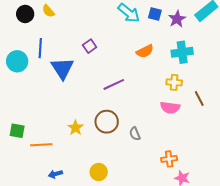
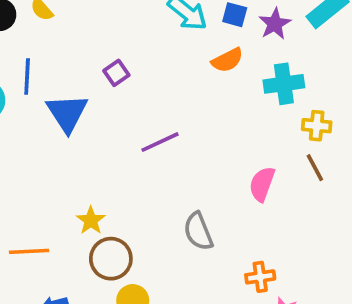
orange semicircle: (145, 51) -> (227, 60), moved
yellow cross: (174, 82) -> (317, 126), moved
pink semicircle: (170, 108) -> (262, 184), turned 102
brown circle: (107, 122) -> (111, 259), moved
gray semicircle: (135, 134) -> (198, 231), size x1.5

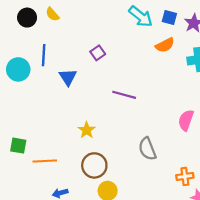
blue triangle: (67, 113) -> (68, 77), size x0.7
purple line: (160, 142) -> (124, 95), turned 40
yellow star: (91, 220) -> (87, 130), moved

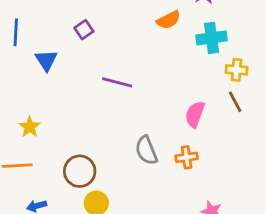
yellow star: (87, 130) -> (30, 127), moved
orange cross: (185, 176) -> (187, 157), moved

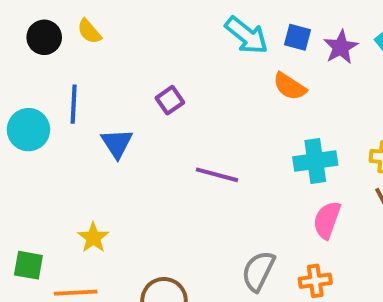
orange semicircle: (168, 20) -> (290, 86), turned 60
cyan cross: (212, 38) -> (315, 161), moved
gray semicircle: (146, 150) -> (258, 271), turned 48

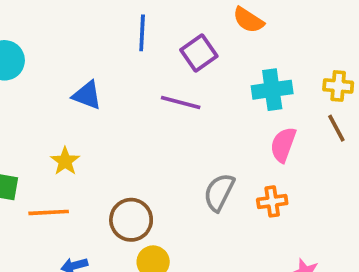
purple square: (170, 100) -> (199, 53), moved, size x1.4
blue line: (74, 104) -> (142, 33), moved
blue triangle: (117, 143) -> (87, 95), moved, turned -36

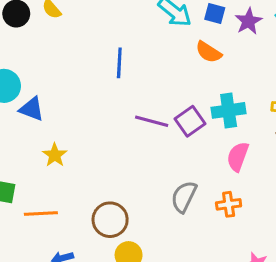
purple square: (199, 53) -> (190, 121), moved
blue triangle: (87, 95) -> (32, 109), moved
yellow star: (65, 161) -> (55, 155), moved

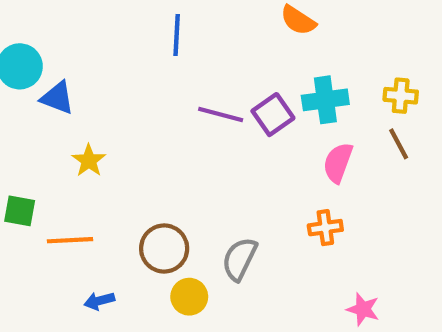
gray semicircle: (184, 197) -> (239, 259), moved

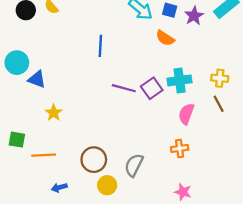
pink star: (363, 309) -> (183, 192), moved

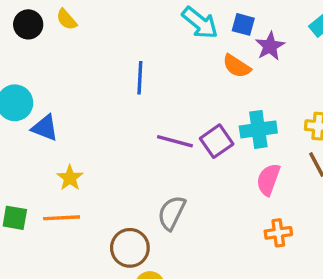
purple star: (194, 16) -> (270, 46), moved
orange cross: (180, 148) -> (278, 233), moved
orange line: (44, 155) -> (62, 218), moved
gray semicircle: (134, 165) -> (172, 213), moved

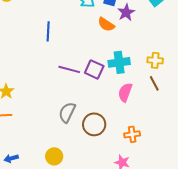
purple square: (217, 141) -> (94, 69), turned -30
orange cross: (278, 233) -> (132, 134), moved
brown circle: (130, 248) -> (94, 124), moved

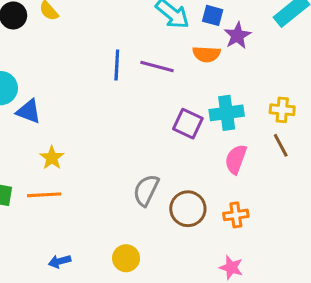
orange semicircle: (106, 24) -> (206, 54), turned -30
purple line: (69, 69) -> (157, 66), moved
orange cross: (132, 134) -> (236, 215), moved

